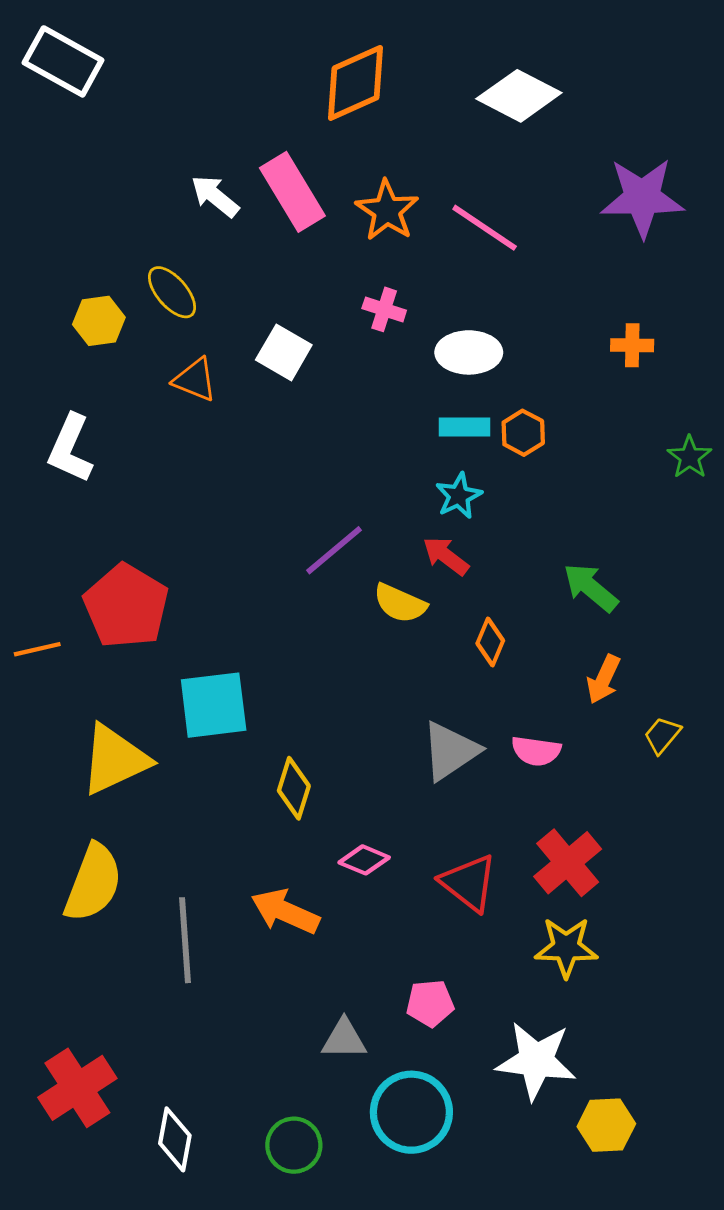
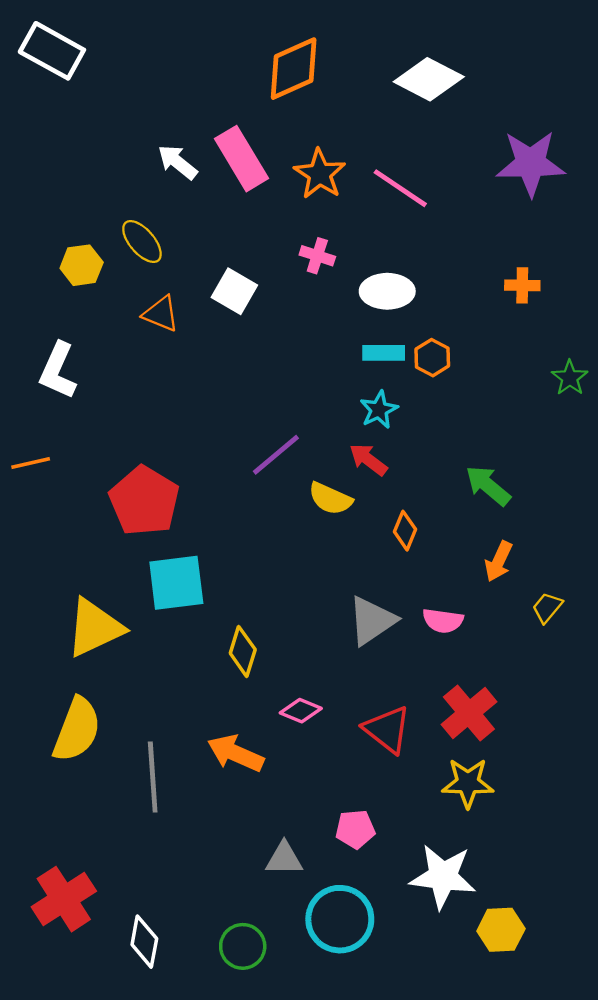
red pentagon: (126, 606) -> (144, 501), moved
orange line: (37, 649) -> (31, 463), moved

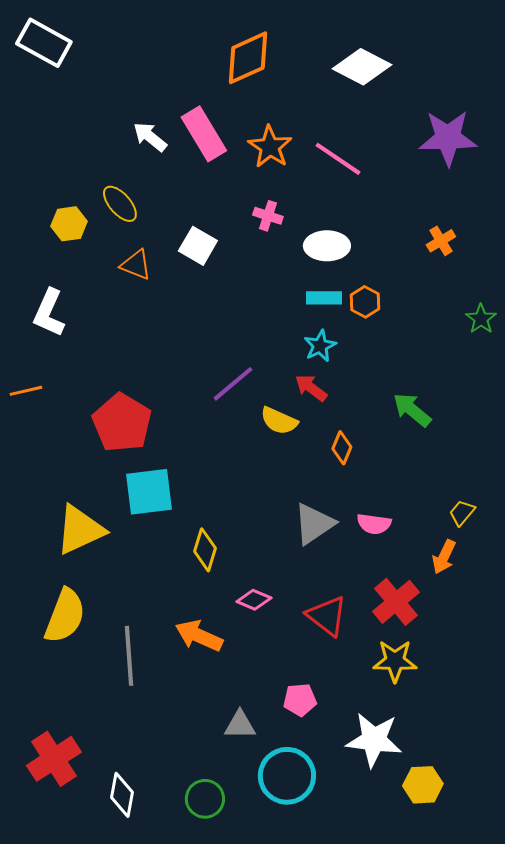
orange cross: (522, 285) -> (441, 241), turned -32
orange arrow: (499, 561) -> (444, 557), moved

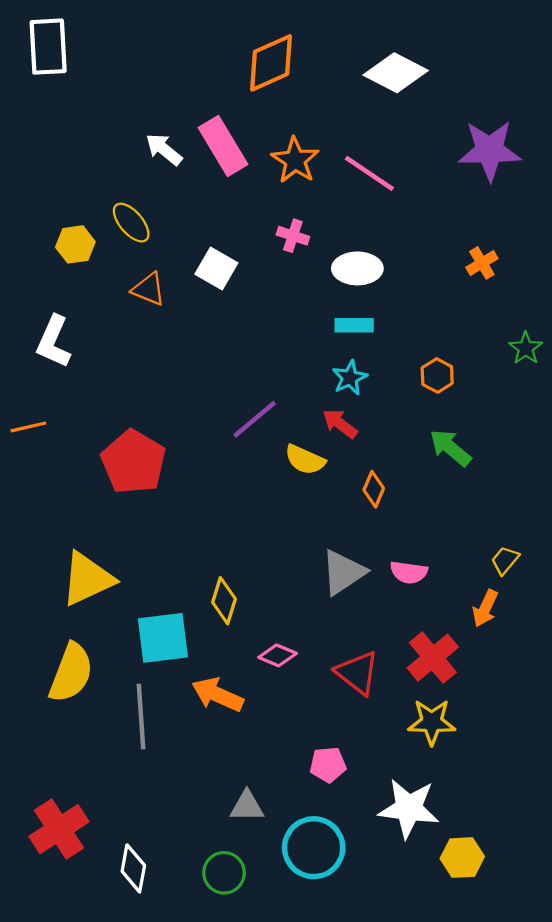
white rectangle: (44, 43) -> (48, 47), turned 58
orange hexagon: (365, 302) -> (437, 376), moved
cyan square: (149, 492) -> (163, 638), moved
gray triangle: (240, 725) -> (247, 806), moved

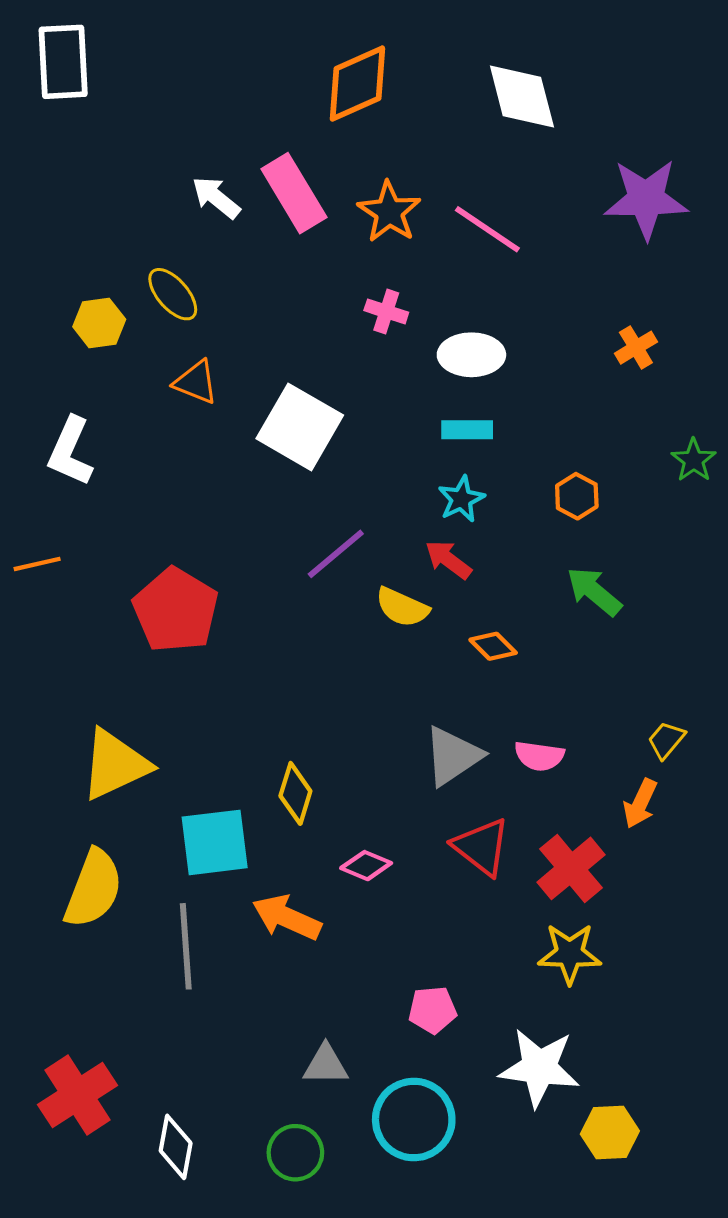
white diamond: (396, 73) -> (522, 96), turned 48
white square: (216, 268) -> (300, 427), moved, size x1.5
orange diamond: (374, 489) -> (493, 646), turned -68
red triangle: (357, 673) -> (482, 847), moved

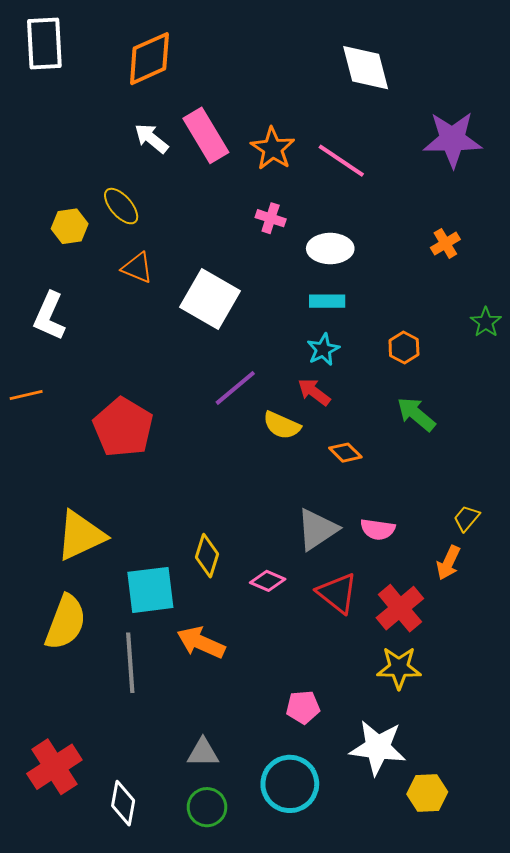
orange diamond: (357, 84) -> (149, 59), moved
pink diamond: (366, 866) -> (268, 581), moved
gray triangle: (326, 1065) -> (203, 753), moved

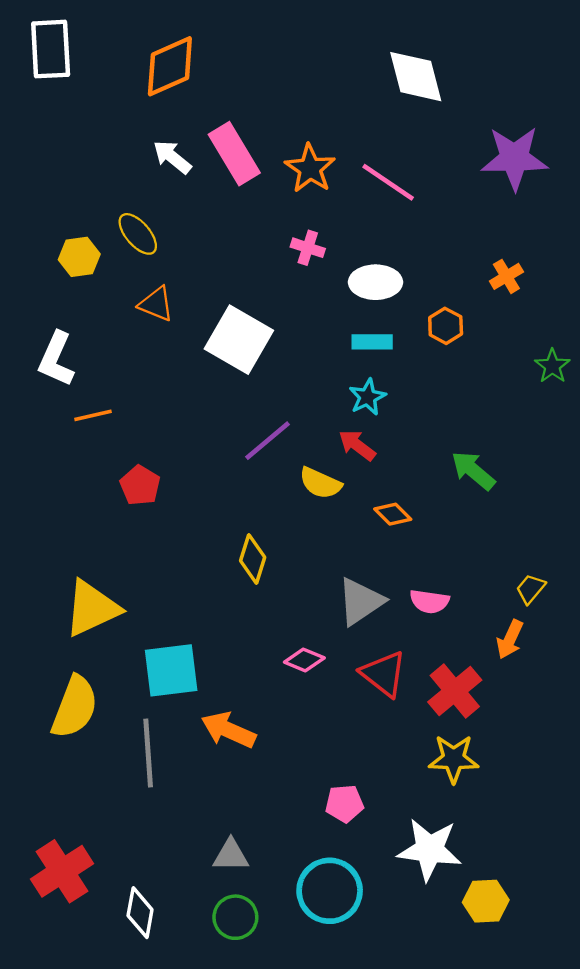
orange hexagon: (404, 348) -> (446, 326), moved
orange line: (26, 395) -> (93, 415), moved
red pentagon: (123, 427) -> (140, 485), size x0.6
yellow diamond: (207, 556) -> (253, 559), moved

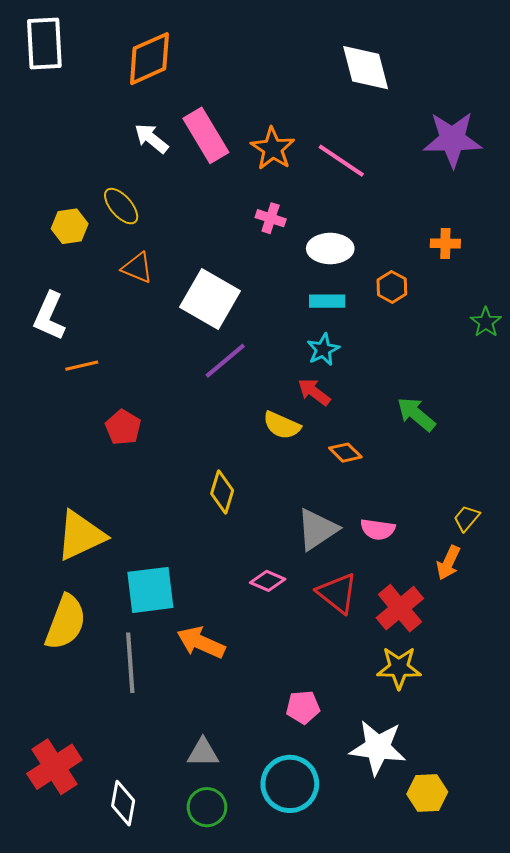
orange cross: (506, 276) -> (445, 243), turned 32
purple line: (268, 441) -> (225, 361), moved

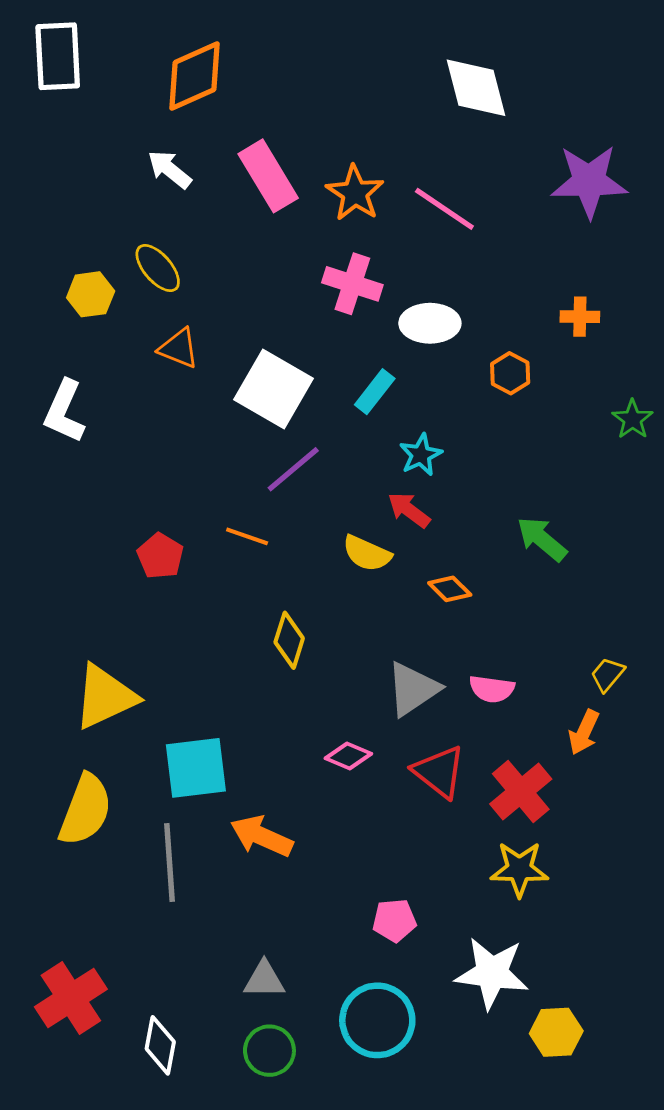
white arrow: (151, 138) -> (170, 169), moved
pink cross: (271, 218) -> (352, 284), size x1.5
cyan rectangle: (327, 301) -> (375, 392), moved, turned -52
orange line: (82, 366) -> (247, 536), moved, turned 32

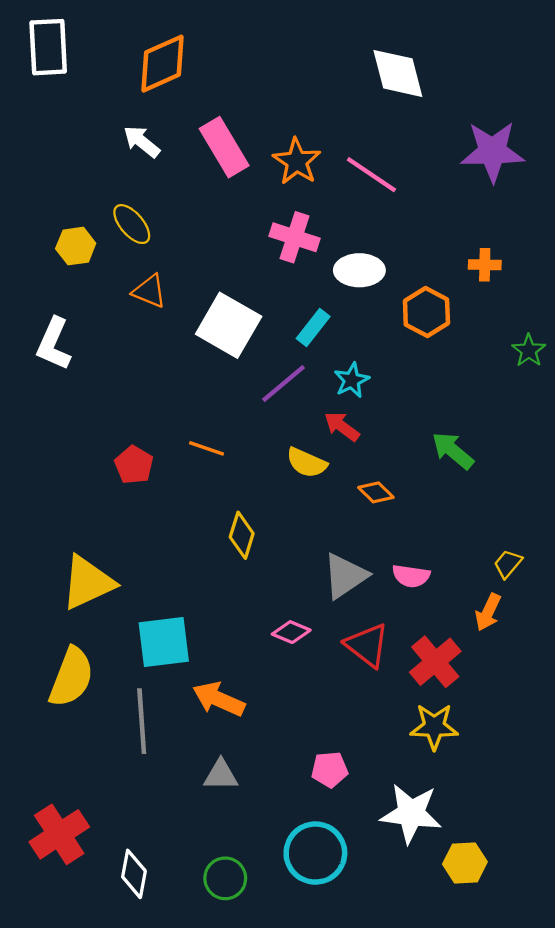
orange hexagon: (510, 373) -> (426, 312), size x1.4
purple line: (293, 469) -> (284, 384), moved
gray triangle: (264, 980) -> (221, 775), moved

